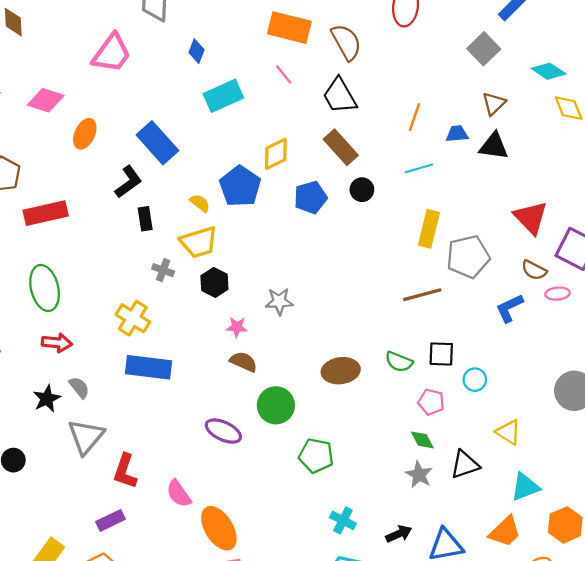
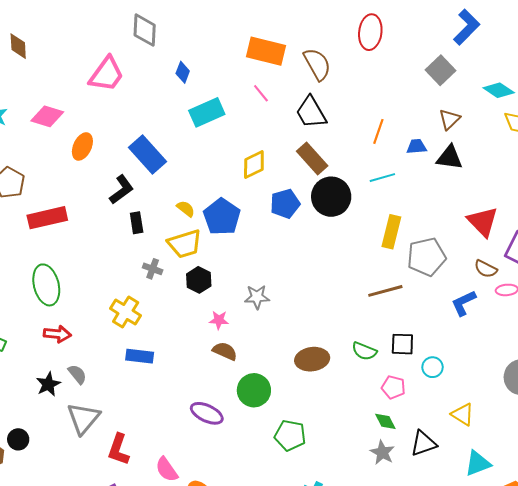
blue pentagon: (240, 186) -> (222, 217), moved
black circle: (362, 190) -> (331, 197), size x1.8
blue rectangle: (148, 367) -> (140, 356), size x0.7

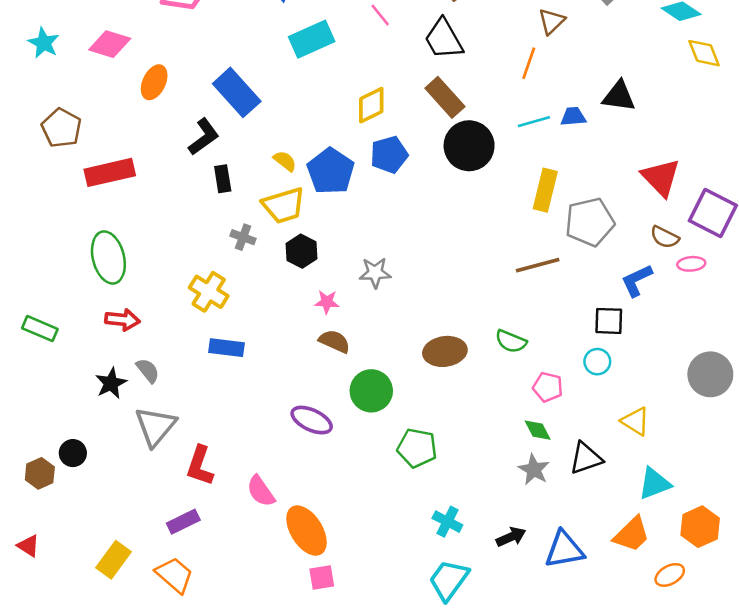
brown triangle: (450, 119) -> (552, 21), moved
blue trapezoid: (416, 146) -> (573, 117), moved
blue pentagon: (285, 204) -> (389, 155), moved
black square: (402, 344) -> (609, 321), moved

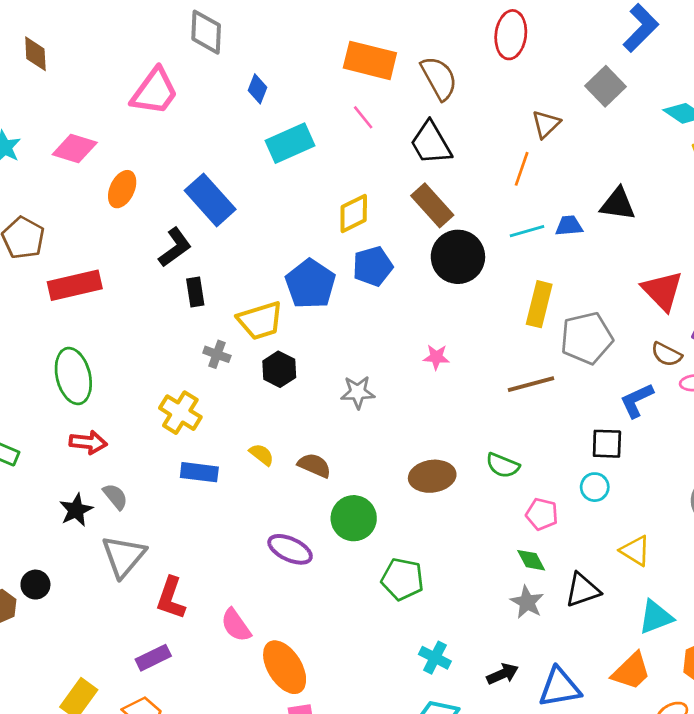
yellow semicircle: (285, 161) -> (262, 455), moved
pink star: (327, 302) -> (436, 357), moved

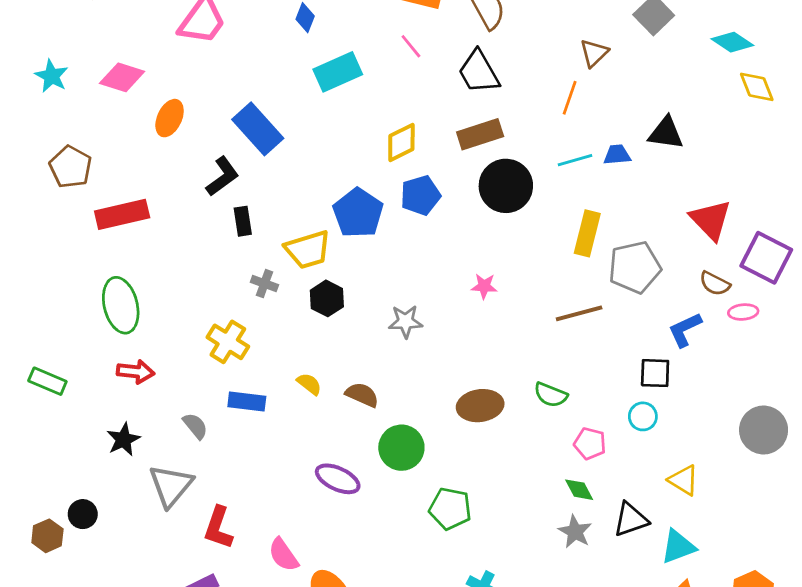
brown rectangle: (432, 205) -> (480, 134), turned -66
gray semicircle: (115, 497) -> (195, 426), moved
cyan triangle: (656, 617) -> (678, 547), moved

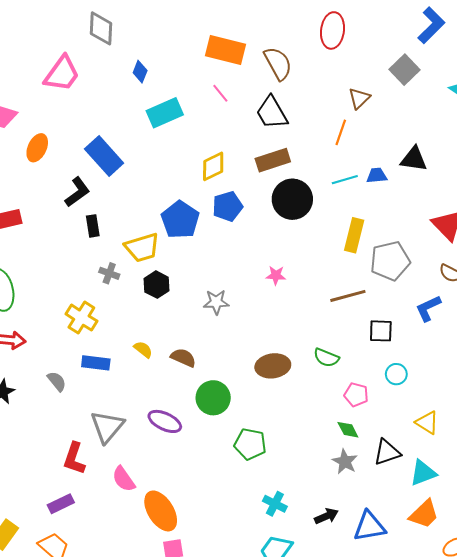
black square: (655, 373) -> (381, 331), moved
gray triangle: (171, 486) -> (107, 427), moved

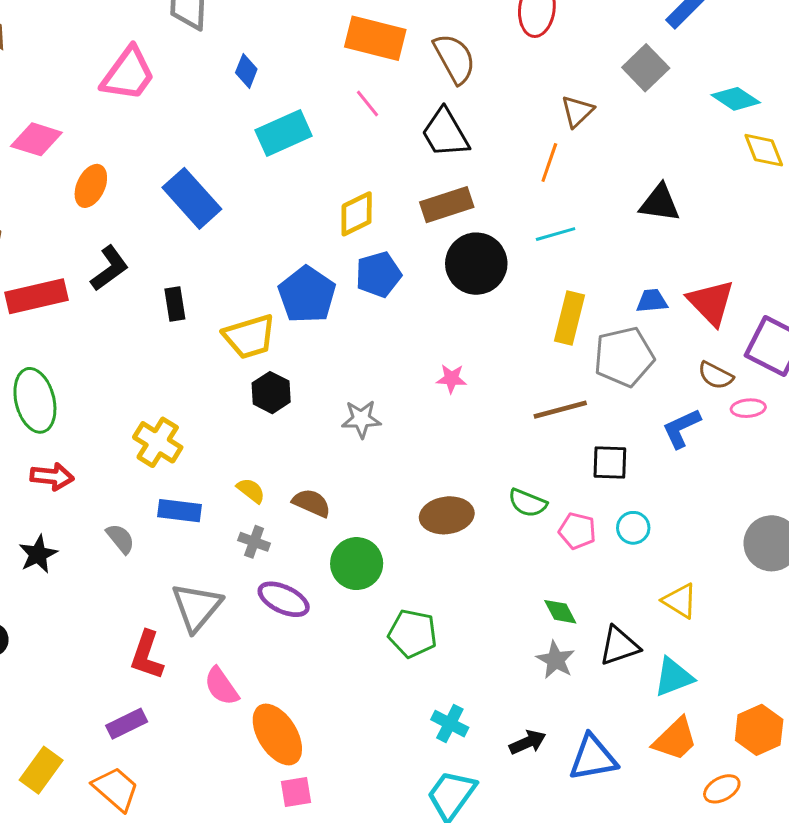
blue trapezoid: (377, 176) -> (652, 301), moved
black L-shape: (77, 192) -> (110, 268), moved
gray cross: (109, 273) -> (254, 542), moved
pink pentagon: (356, 395) -> (577, 531), moved

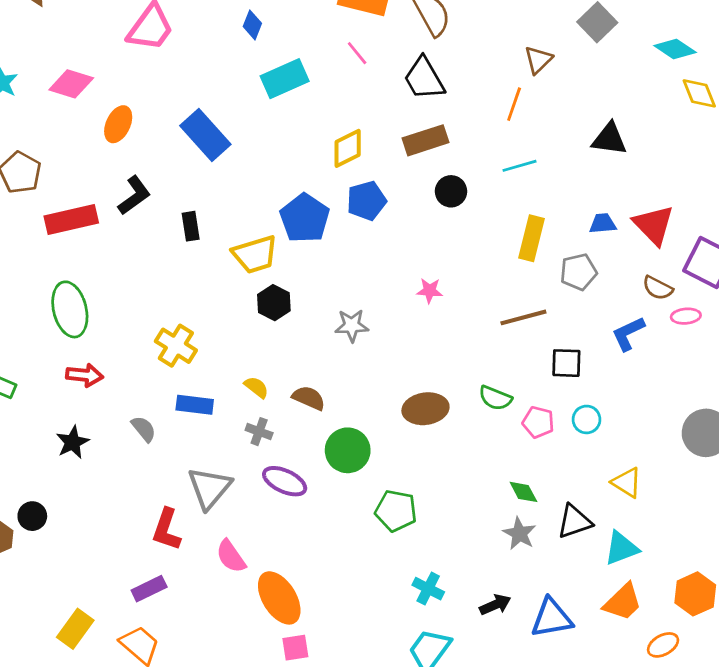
black circle: (476, 264) -> (451, 191), size x0.6
gray pentagon: (624, 357) -> (578, 272), size x0.7

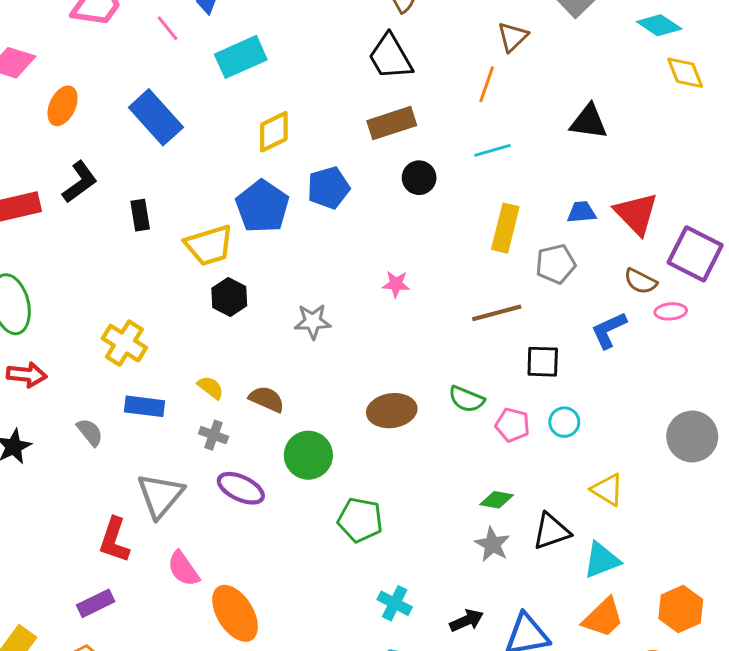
pink line: (357, 53) -> (167, 28), moved
yellow diamond: (348, 148) -> (274, 132), moved
green diamond: (523, 492) -> (497, 500), turned -52

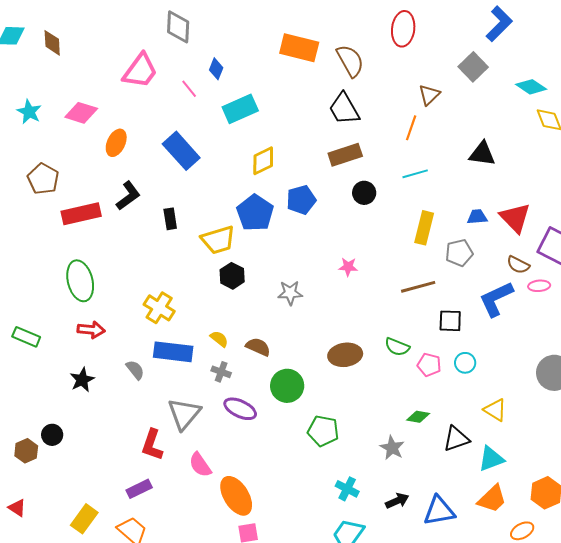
blue L-shape: (609, 330) -> (496, 299), size x1.4
blue rectangle: (144, 406) -> (173, 352), size x1.4
gray star: (492, 544) -> (392, 448), moved

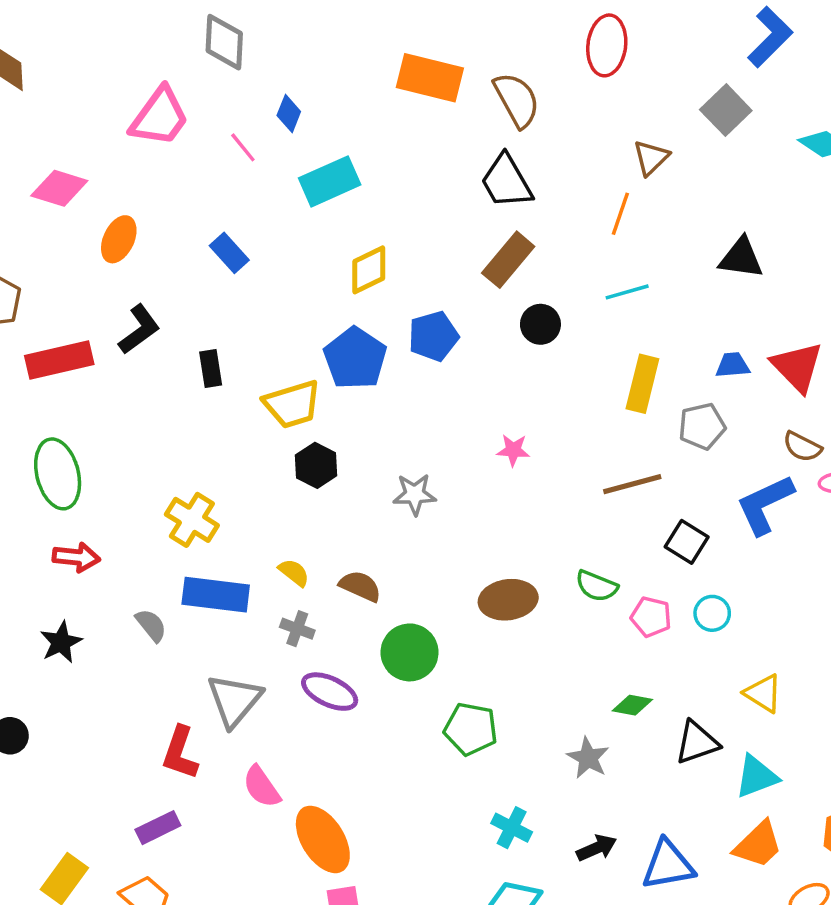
blue rectangle: (181, 151) -> (229, 253), size x0.6
brown rectangle: (345, 155) -> (508, 260), turned -32
black square: (450, 321) -> (687, 542), turned 30

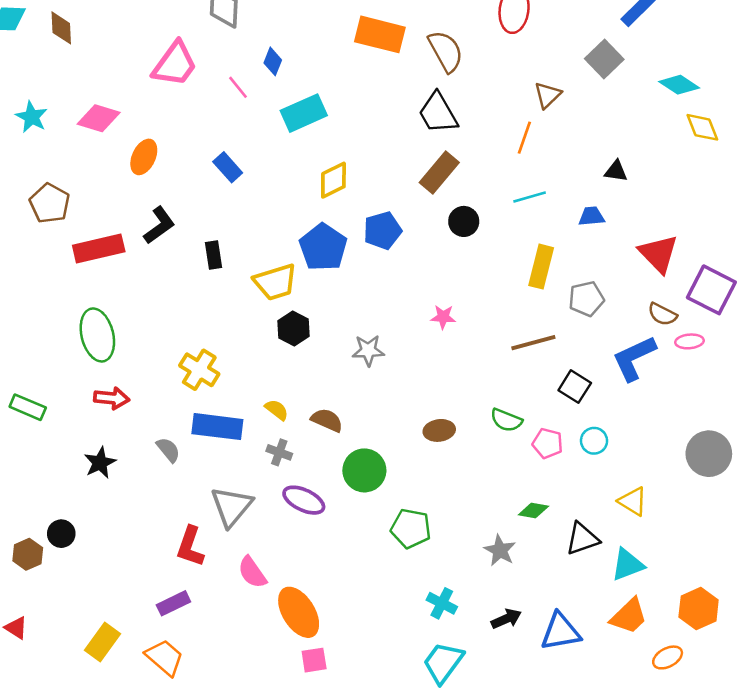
black triangle: (741, 258) -> (616, 171), size x0.7
blue trapezoid: (733, 365) -> (591, 216), moved
brown ellipse: (508, 600) -> (439, 430), size x0.7

